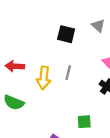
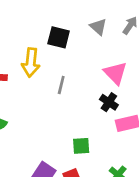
yellow arrow: (44, 78) -> (31, 62), moved

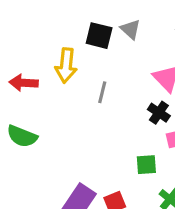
gray triangle: (98, 27) -> (131, 29), moved
green square: (81, 146) -> (146, 165), moved

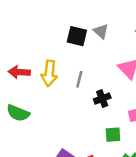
yellow arrow: (66, 65) -> (49, 73), moved
black cross: (159, 113) -> (102, 99), moved, turned 35

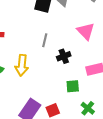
yellow arrow: (49, 73) -> (22, 65), moved

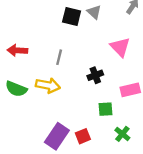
gray line: (45, 40) -> (59, 57), moved
yellow arrow: (22, 65) -> (48, 85), turned -85

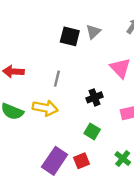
gray triangle: (94, 12) -> (93, 32), turned 35
green square: (105, 109) -> (92, 131), moved, turned 35

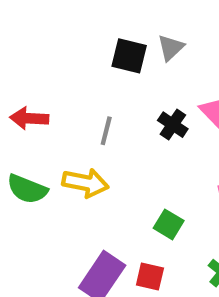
black cross: (94, 97) -> (173, 125), moved, turned -35
red square: (82, 161) -> (150, 276), turned 35

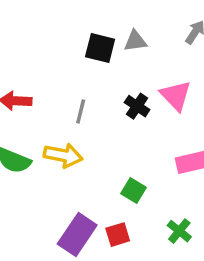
gray triangle: (171, 48) -> (135, 41), turned 35
red square: (150, 276) -> (118, 235), turned -30

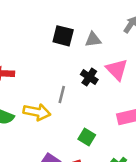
gray triangle: (135, 41) -> (93, 40), moved
gray line: (81, 111) -> (62, 95), moved

